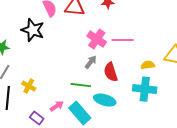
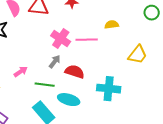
yellow semicircle: (148, 65) -> (112, 25), moved
red semicircle: (111, 72) -> (75, 72), turned 126
pink arrow: (57, 106) -> (21, 72), moved

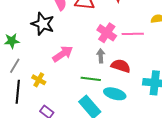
gray arrow: (55, 62) -> (101, 56), turned -40
pink arrow: (21, 72) -> (63, 54), moved, size x1.5

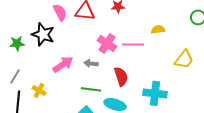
green star: (12, 41) -> (17, 43), moved
gray arrow: (101, 56) -> (91, 63), moved, turned -80
red semicircle: (121, 66) -> (121, 76), turned 54

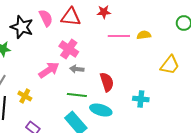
black star: (43, 34) -> (22, 27), moved
pink cross: (107, 43) -> (69, 49), moved
pink line: (133, 44) -> (119, 36), moved
cyan cross: (155, 93) -> (141, 99), size x0.7

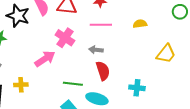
pink line: (119, 36) -> (101, 25), moved
gray arrow: (77, 69) -> (96, 50), moved
yellow cross: (25, 96) -> (21, 85), turned -32

